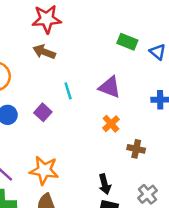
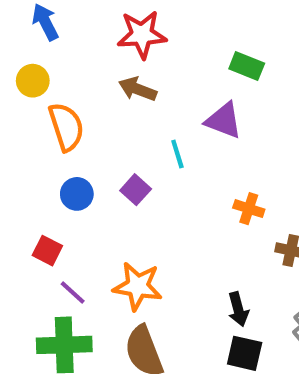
green rectangle: (127, 42) -> (247, 66), moved
purple triangle: (110, 87) -> (224, 121), moved
orange cross: (111, 124) -> (249, 209), turned -30

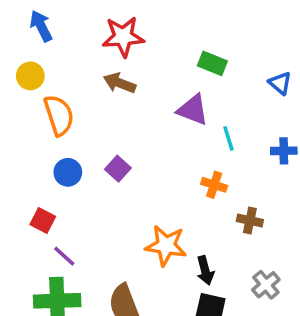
cyan line: (177, 154) -> (228, 138), moved
orange star: (138, 286) -> (166, 245), moved

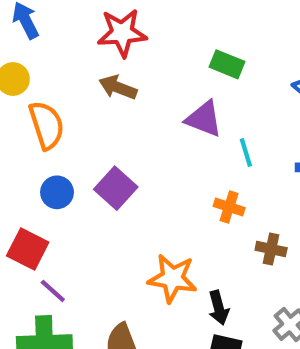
purple square: (118, 169) -> (116, 188), size x1.4
red square: (43, 220) -> (28, 249), size x1.4

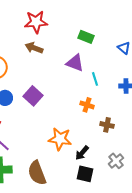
black arrow: (219, 308) -> (82, 153), turned 56

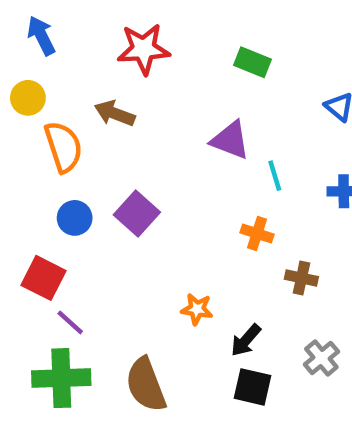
green rectangle: (86, 37) -> (253, 62), moved
brown arrow: (34, 48) -> (115, 113), moved
orange star: (60, 139) -> (197, 309), size x0.6

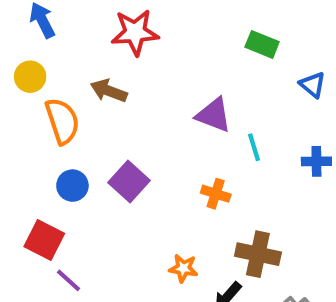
green rectangle: (253, 62) -> (262, 44), moved
orange cross: (257, 233) -> (216, 194), moved
brown cross: (301, 278) -> (258, 254), moved, size x1.5

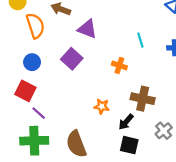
purple triangle: (214, 115) -> (87, 29), moved
blue circle: (72, 186) -> (32, 62), moved

